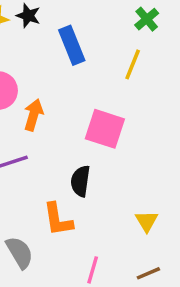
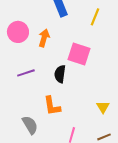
orange arrow: (33, 115) -> (44, 38), moved
black semicircle: (80, 181) -> (60, 74), moved

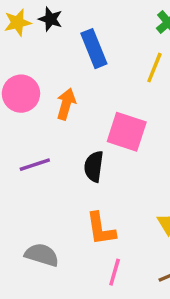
orange L-shape: (52, 106) -> (101, 229), moved
gray semicircle: (30, 125) -> (42, 255), turned -42

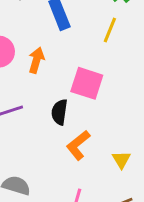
orange L-shape: (101, 229) -> (78, 145), moved, turned 60

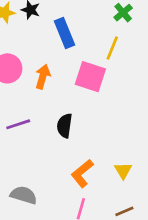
pink square: (87, 83) -> (90, 77), moved
orange L-shape: (78, 145) -> (82, 173), moved

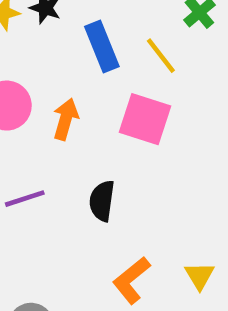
yellow line: (112, 48) -> (161, 56), moved, turned -60

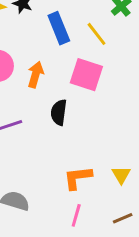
black semicircle: (102, 201) -> (59, 112), moved
orange L-shape: (131, 280) -> (78, 178), turned 32

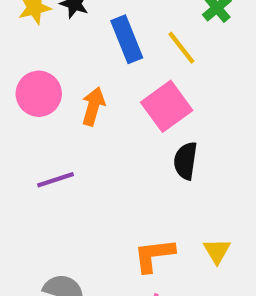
pink square: (86, 75) -> (167, 106), turned 36
black semicircle: (59, 112) -> (185, 161), moved

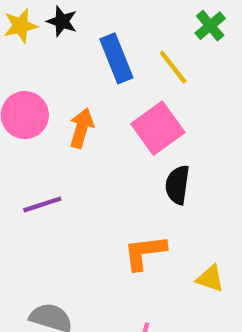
yellow triangle: (217, 251) -> (210, 279), turned -40
orange L-shape: (154, 255) -> (145, 252), moved

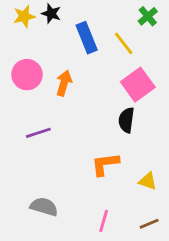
pink square: (158, 128) -> (138, 85), moved

